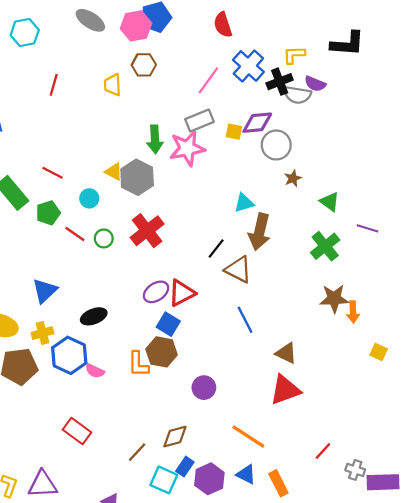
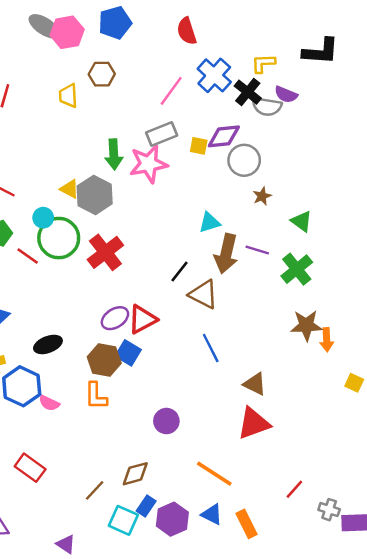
pink hexagon: (136, 26) -> (67, 32), moved
black cross: (280, 82) -> (248, 92), turned -30
purple line: (367, 228) -> (257, 250), moved
green circle: (104, 238) -> (59, 238), moved, size x2.0
brown hexagon: (162, 352) -> (104, 360), moved

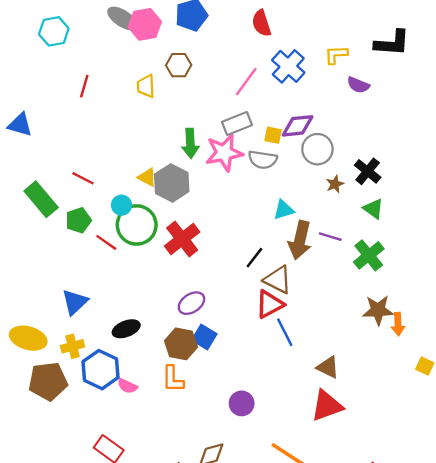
black cross: (248, 92) -> (368, 171), moved
gray semicircle: (267, 106) -> (263, 160), moved
red triangle: (142, 319) -> (270, 304), moved

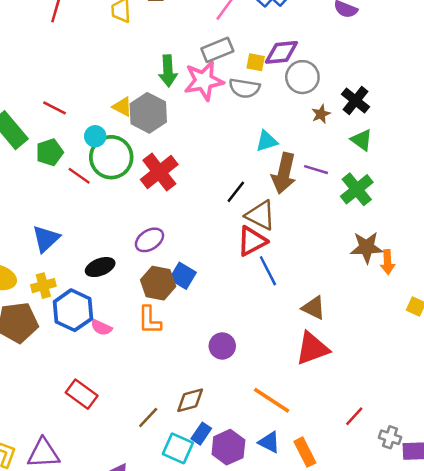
purple ellipse: (191, 303) -> (149, 240), moved

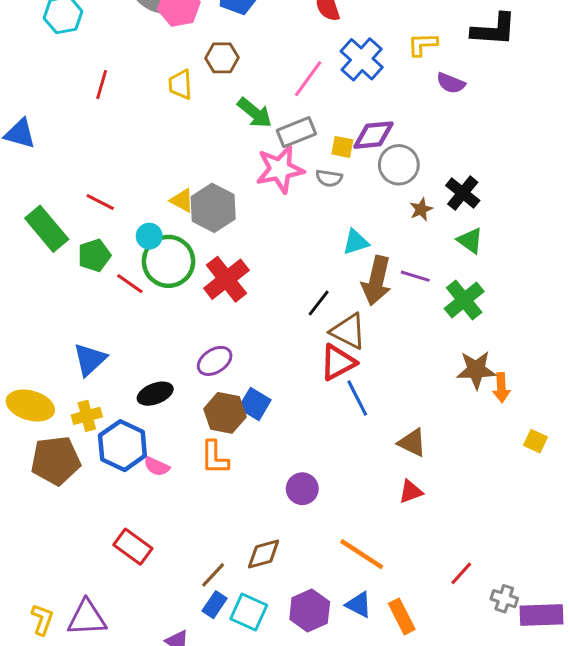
green arrow: (168, 71) -> (255, 113), moved, turned -48
gray semicircle: (244, 88) -> (329, 178), size x0.7
red triangle: (312, 348) -> (411, 492), size x0.6
blue rectangle: (201, 434) -> (215, 605), moved

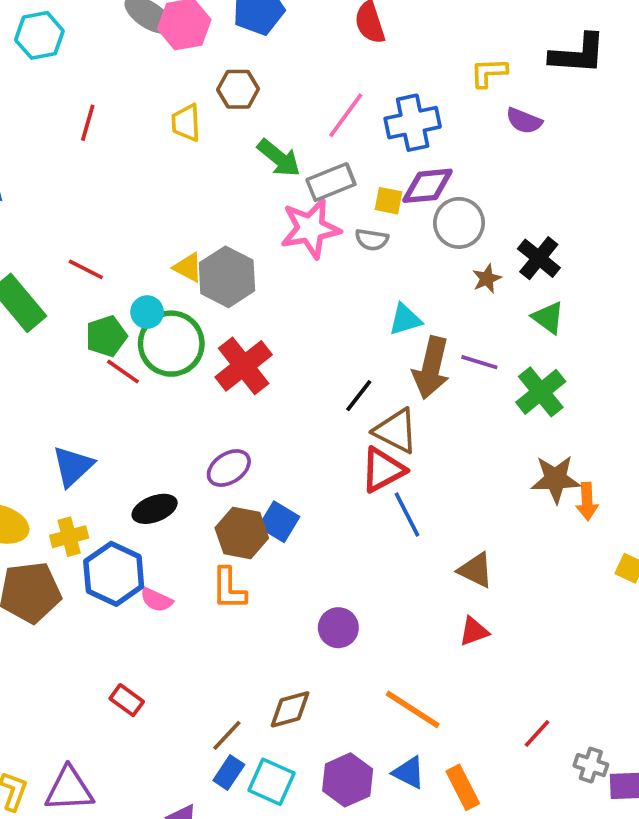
blue cross: (362, 59) -> (413, 123), moved, turned 36
green pentagon: (94, 255) -> (106, 336), moved
red rectangle: (133, 547) -> (127, 700), size x0.7

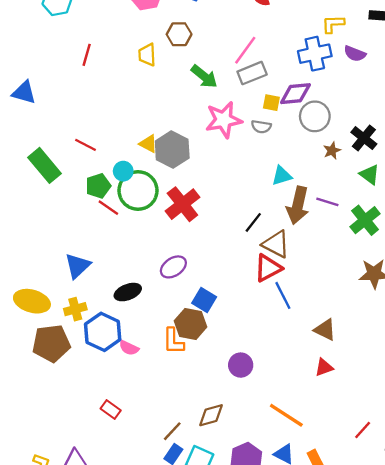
blue cross: (413, 123) -> (315, 54), moved
gray rectangle: (331, 182) -> (252, 73), moved
brown hexagon: (242, 533) -> (190, 324), moved

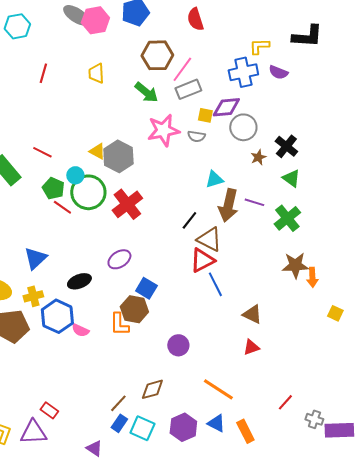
brown hexagon: (179, 34) -> (157, 55), moved, size x1.4
green pentagon: (98, 186) -> (53, 188), turned -30
red rectangle: (111, 410) -> (49, 410), moved

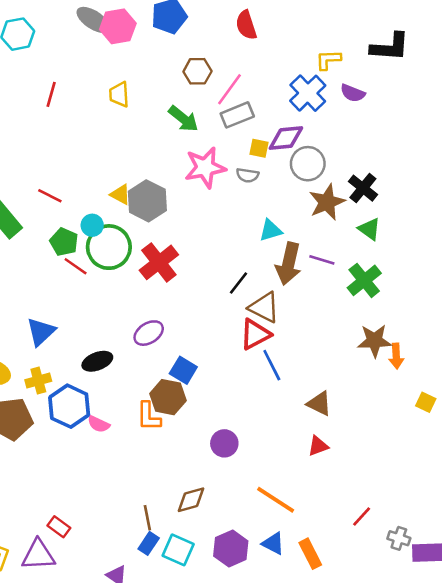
brown hexagon: (157, 55) -> (197, 71), size x0.7
blue cross: (243, 72) -> (308, 93), turned -32
brown star: (258, 157) -> (327, 202), size x1.8
brown line: (118, 403) -> (147, 518), turned -54

